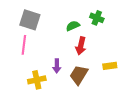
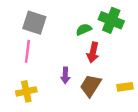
green cross: (97, 18) -> (111, 20), size x1.5
yellow rectangle: (110, 66) -> (125, 87), moved
yellow cross: (37, 80) -> (26, 91), moved

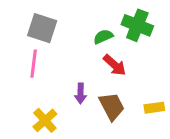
red arrow: (93, 52) -> (115, 65), turned -60
brown trapezoid: (91, 86) -> (112, 106), turned 120
yellow cross: (26, 91) -> (45, 120), moved, turned -30

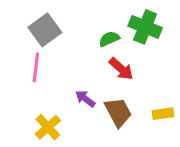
gray square: (42, 28) -> (45, 30), turned 36
purple arrow: (80, 93) -> (85, 99), turned 126

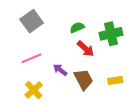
green cross: (145, 27) -> (111, 34), moved, turned -35
pink line: (36, 67) -> (32, 58), moved, turned 60

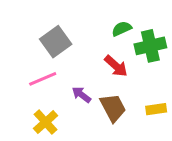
gray square: (32, 21) -> (56, 42), moved
green semicircle: (77, 27) -> (122, 29), moved

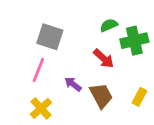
gray square: (56, 42) -> (50, 37), turned -36
pink line: (43, 79) -> (38, 70), turned -45
yellow rectangle: (156, 109) -> (139, 97), turned -54

